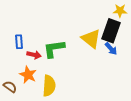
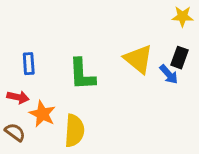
black rectangle: (111, 31) -> (179, 58), moved, size x0.6
green L-shape: (54, 49) -> (82, 74), turned -85
red arrow: (34, 55) -> (18, 97), moved

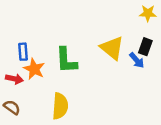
orange star: (42, 114) -> (34, 69), moved

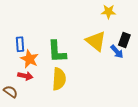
yellow star: (148, 13) -> (109, 12), moved
red arrow: (14, 79) -> (25, 76), moved
yellow semicircle: (60, 106) -> (59, 79), moved

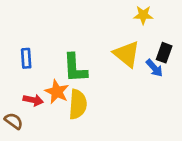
orange star: (29, 59) -> (57, 92), moved

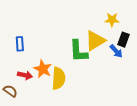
yellow star: (143, 15) -> (112, 20), moved
yellow triangle: (127, 54) -> (95, 41), turned 50
green L-shape: (75, 68) -> (78, 51), moved

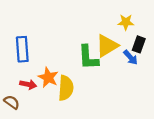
blue rectangle: (20, 44) -> (22, 49), size x1.5

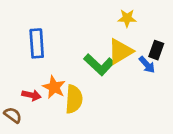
yellow star: (126, 22) -> (127, 18), moved
blue rectangle: (22, 49) -> (37, 43), moved
green L-shape: (88, 57) -> (99, 65), turned -44

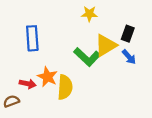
yellow star: (127, 18) -> (89, 14), moved
black rectangle: (156, 50) -> (128, 34), moved
brown semicircle: (13, 115) -> (11, 101), turned -56

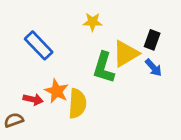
yellow star: (89, 14) -> (93, 22), moved
blue rectangle: (32, 38) -> (39, 45), turned -40
green L-shape: (87, 57) -> (104, 68), turned 64

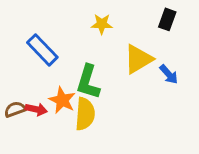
black rectangle: (152, 40) -> (167, 19), moved
green L-shape: (104, 68) -> (88, 82), moved
brown semicircle: (14, 120) -> (15, 109), moved

